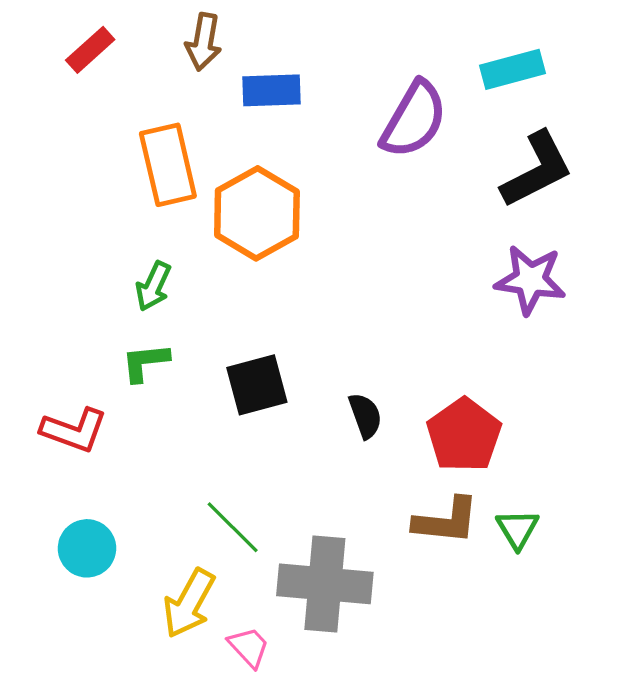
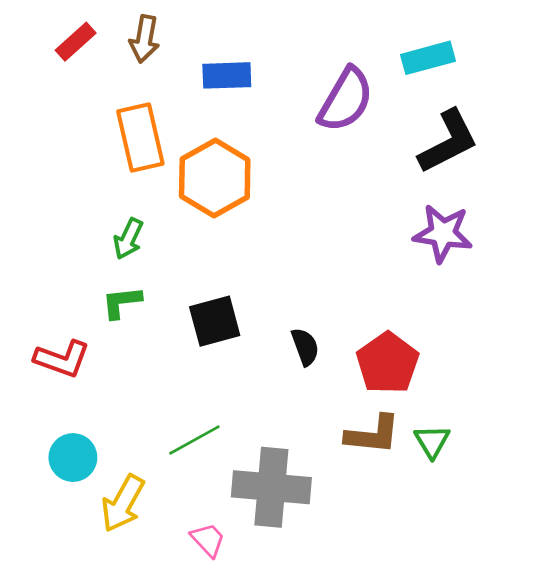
brown arrow: (203, 42) -> (144, 39), moved
green line: (233, 527) -> (194, 440), turned -74
yellow arrow: (189, 603) -> (123, 503), moved

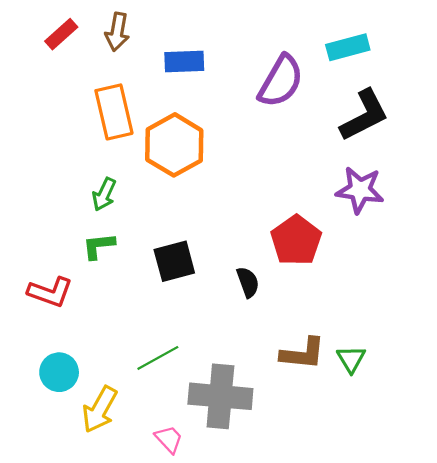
red pentagon: (388, 363) -> (296, 240), moved

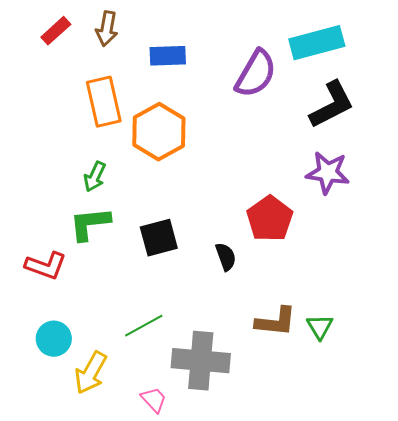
cyan rectangle: (348, 47) -> (317, 43), size x1.4
green L-shape: (99, 246) -> (90, 224), size x1.4

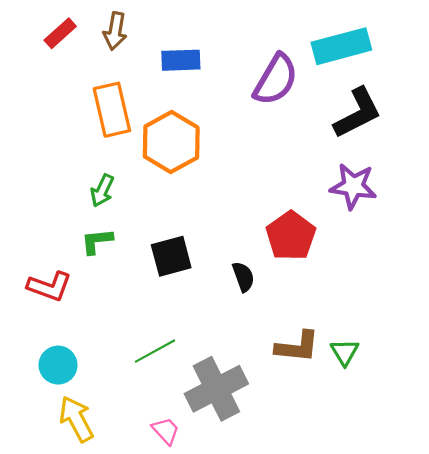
green L-shape: (90, 224) -> (97, 241), size x0.7
gray cross: (201, 361) -> (216, 389), turned -32
yellow arrow: (91, 373) -> (76, 419), moved, turned 123

